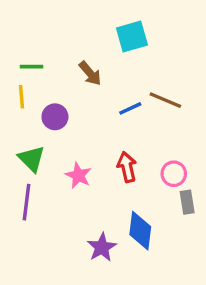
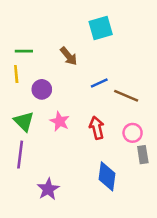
brown line: (165, 100) -> (126, 96), moved
pink star: (78, 175) -> (60, 121), moved
purple star: (102, 247) -> (48, 189), moved

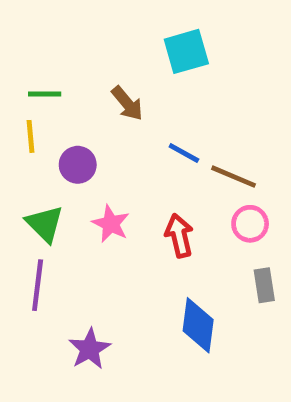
blue line: (99, 83) -> (184, 153), turned 54
pink circle: (133, 133) -> (250, 224), moved

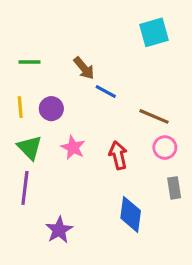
cyan square: (186, 51) -> (154, 32), moved
yellow line: (30, 136) -> (20, 107), moved
blue line: (184, 153) -> (106, 92), moved

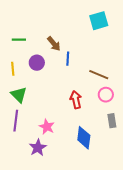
blue line: (106, 92) -> (68, 59), turned 64
purple circle: (51, 109) -> (37, 63), moved
pink star: (73, 148) -> (47, 127), moved

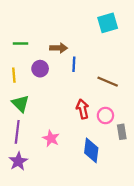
brown arrow: (54, 44) -> (59, 48), turned -49
pink circle: (106, 95) -> (105, 116), moved
purple star: (38, 148) -> (18, 161), moved

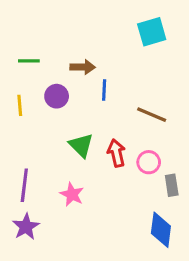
green triangle: (20, 104) -> (81, 145), moved
blue diamond: (91, 150) -> (161, 230), moved

